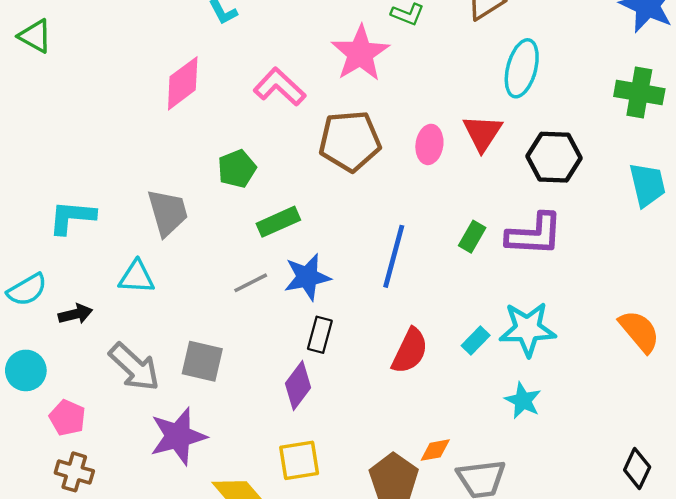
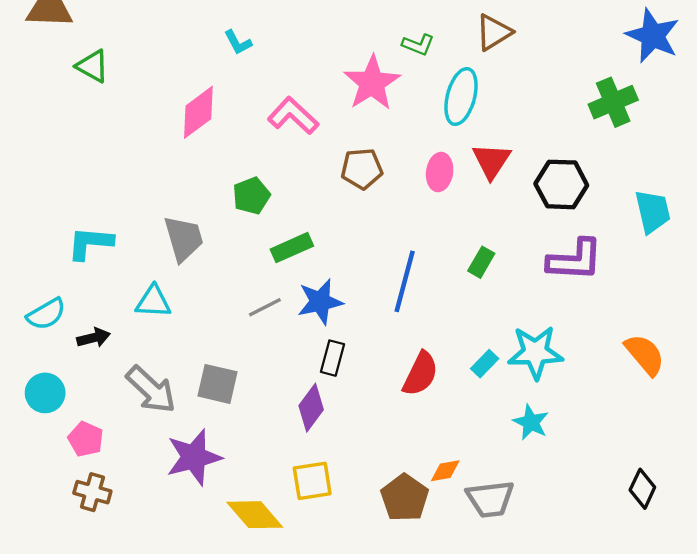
green triangle: (35, 36) -> (92, 66), moved
cyan ellipse: (522, 68) -> (461, 97), moved
green cross: (639, 93) -> (613, 102), moved, turned -33
brown pentagon: (350, 141) -> (362, 169), size x0.7
purple L-shape: (534, 234) -> (575, 260), moved

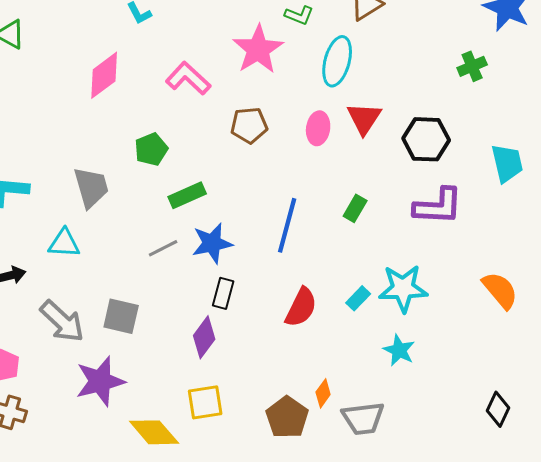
green cross: (613, 102) -> (472, 66), size x0.7
orange diamond: (445, 471) -> (323, 393), turned -44

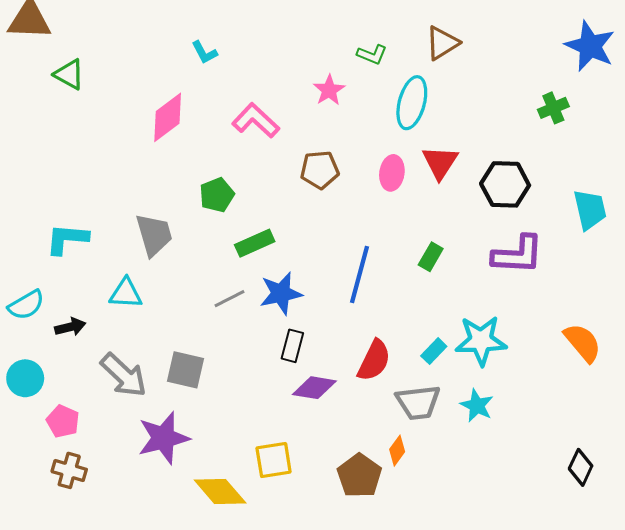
pink star: (258, 49) -> (329, 90), size x0.6
purple diamond: (204, 337) -> (314, 388), moved, turned 63
gray trapezoid: (363, 418) -> (418, 402), moved

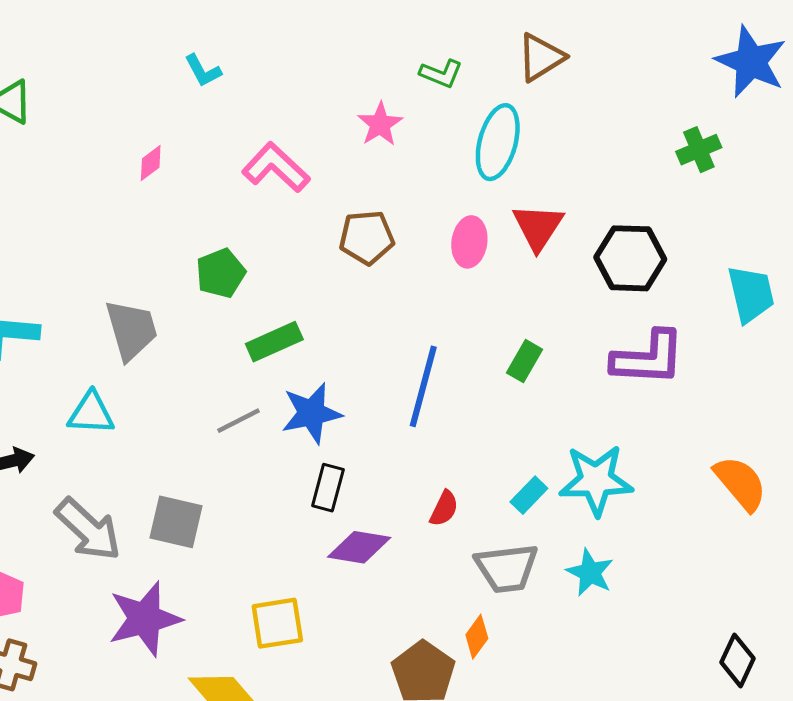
pink diamond: (168, 117) -> (151, 163), size x0.5
red semicircle: (374, 360) -> (444, 509), size x0.6
yellow square: (274, 460) -> (277, 623), moved

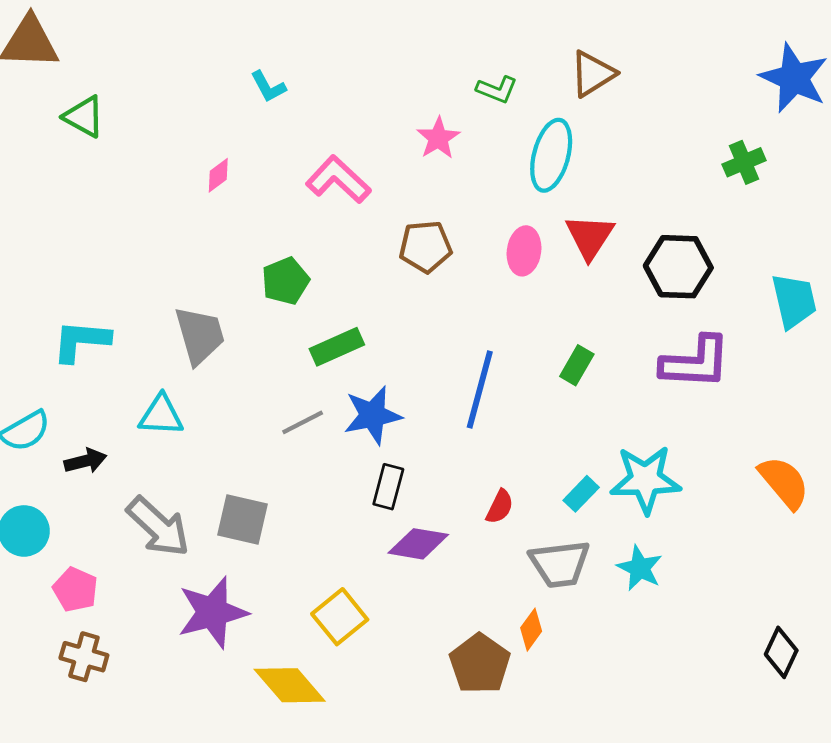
yellow square: (277, 623) -> (340, 617), turned -30

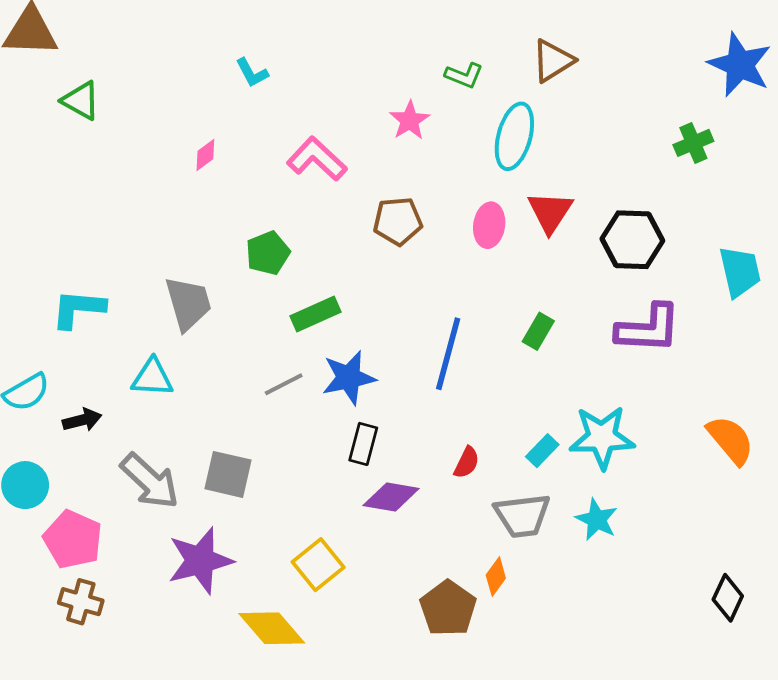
pink pentagon: (75, 590) -> (73, 539), size x1.4

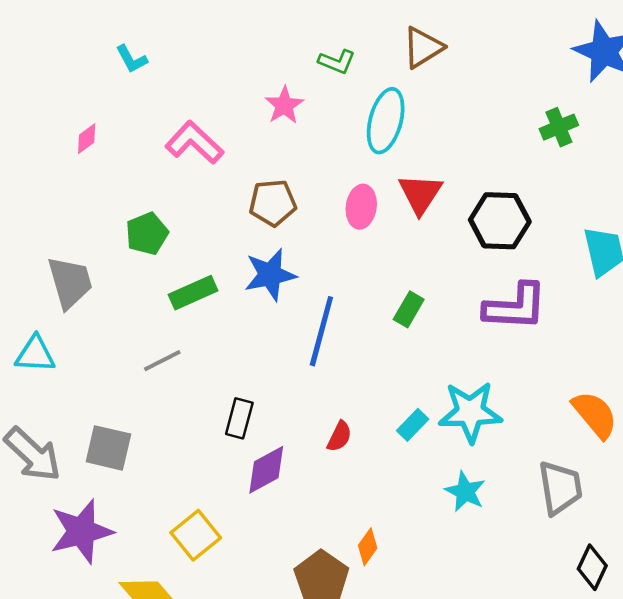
blue star: (349, 378) -> (270, 275), moved
purple diamond: (391, 497) -> (266, 470), turned -38
gray trapezoid: (522, 516) -> (560, 488), moved, turned -92

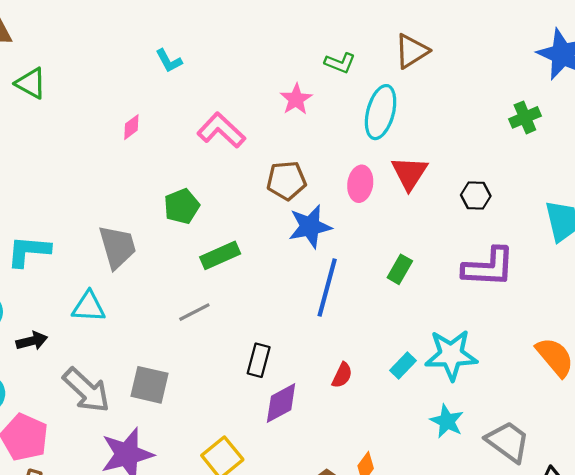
black hexagon: (500, 221) -> (476, 196), size x0.6
blue star: (270, 275) -> (310, 227), moved
gray trapezoid: (560, 488) -> (508, 442), moved, turned -45

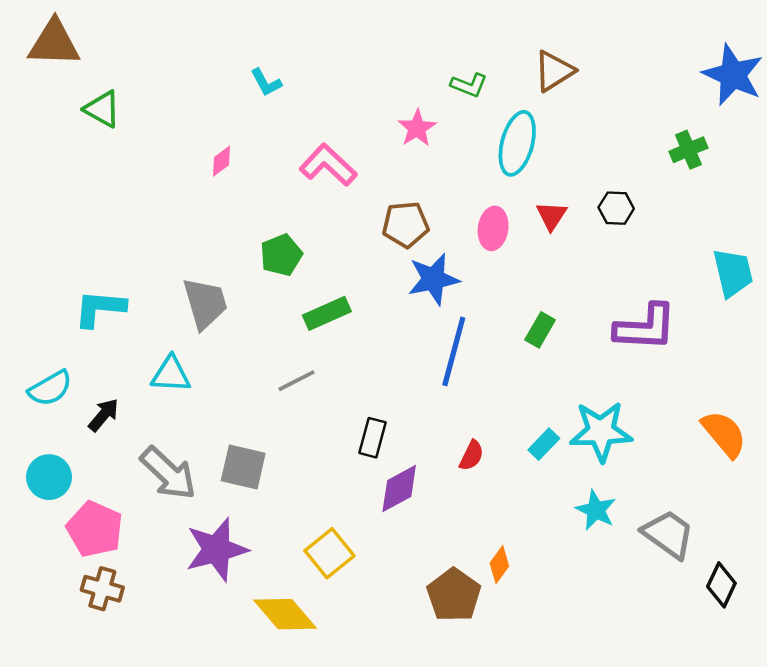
red triangle: (409, 173) -> (551, 216), size x0.7
black hexagon: (476, 196) -> (616, 208), moved
black arrow: (32, 341) -> (104, 415), turned -36

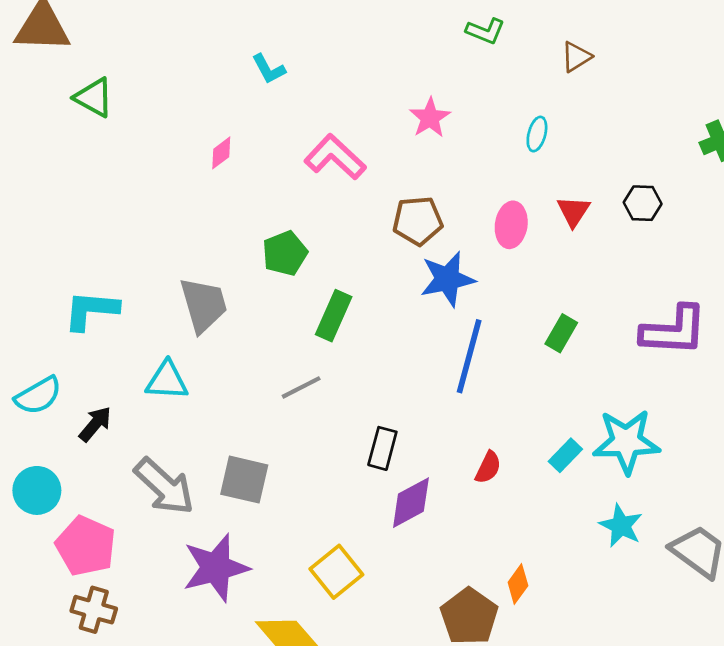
brown triangle: (554, 71) -> (576, 57), size x0.7
green L-shape: (469, 85) -> (485, 31), moved
cyan ellipse: (517, 143) -> (537, 134), size x0.5
green rectangle: (327, 313) -> (334, 316), turned -42

